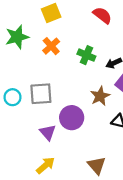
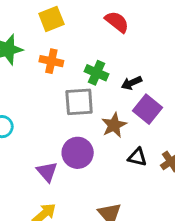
orange cross: (51, 46) -> (51, 61), turned -36
gray square: (41, 94) -> (79, 102), moved

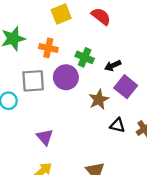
yellow square: (51, 19) -> (61, 14), moved
gray square: (79, 102) -> (33, 81), moved
purple circle: (78, 153) -> (66, 77), moved

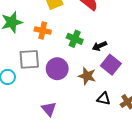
purple circle: (66, 77) -> (57, 69), moved
brown star: (99, 100) -> (87, 76), turned -30
purple triangle: (45, 137) -> (49, 109), moved

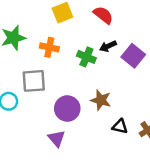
black arrow: (99, 46) -> (108, 46), moved
purple square: (111, 65) -> (133, 56), moved
purple circle: (57, 69) -> (67, 108), moved

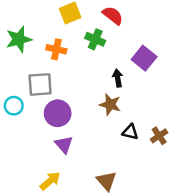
black arrow: (108, 46) -> (118, 78), moved, turned 105
green cross: (86, 57) -> (95, 39), moved
purple circle: (67, 108) -> (58, 113), moved

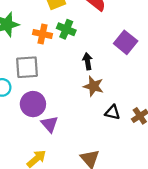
green cross: (95, 39) -> (66, 29), moved
black arrow: (118, 78) -> (88, 61), moved
purple circle: (58, 113) -> (33, 104), moved

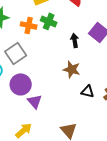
black arrow: (88, 61) -> (75, 40), moved
gray square: (27, 67) -> (16, 53), turned -30

